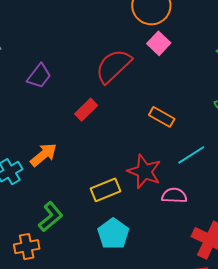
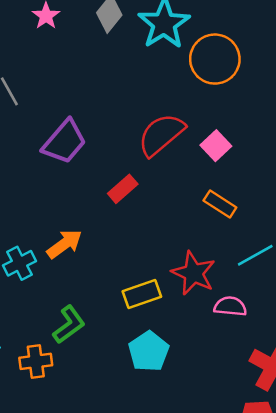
pink square: (159, 43) -> (216, 146), moved
purple trapezoid: (39, 76) -> (64, 142), size x1.4

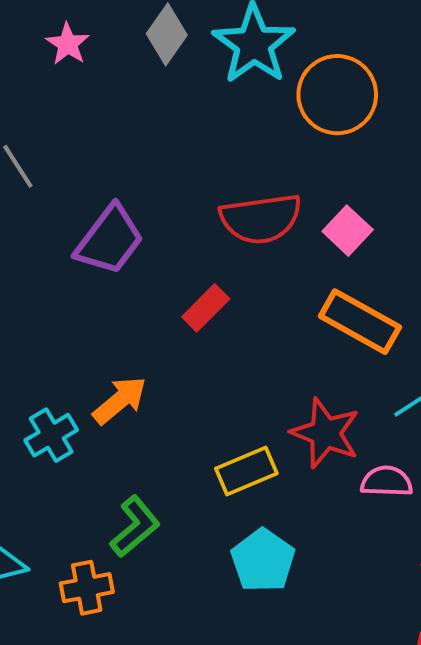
red semicircle: (161, 135) -> (261, 219), turned -144
orange rectangle: (220, 204) -> (360, 322), size x1.5

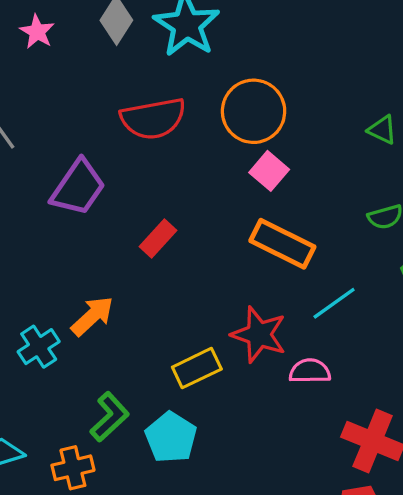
orange circle: (337, 95) -> (254, 111), moved
red semicircle: (261, 219) -> (153, 119), moved
cyan pentagon: (263, 560) -> (171, 437), moved

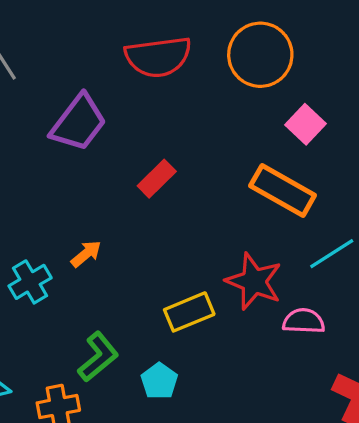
pink square: (269, 171) -> (306, 124), moved
orange arrow: (92, 316) -> (86, 254), size x0.7
cyan pentagon: (171, 437) -> (159, 381), size x0.7

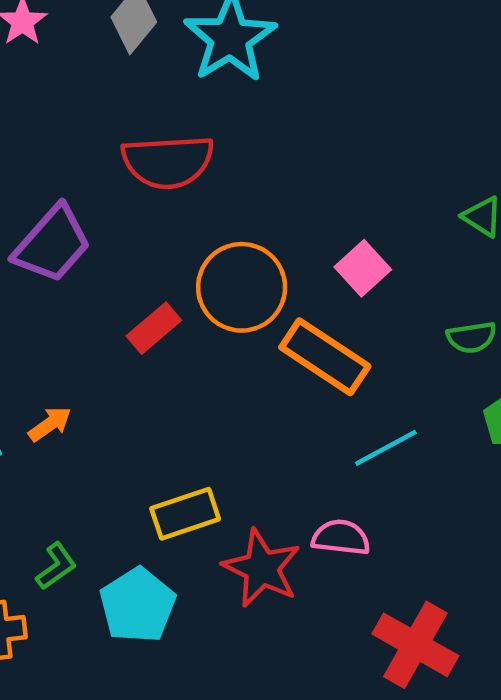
orange circle: (260, 55) -> (242, 287), moved
red star: (254, 281) -> (262, 568), moved
green L-shape: (98, 357) -> (56, 566), size x0.7
cyan pentagon: (159, 381) -> (138, 605), size x1.5

